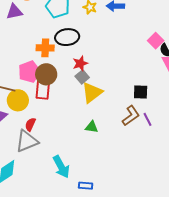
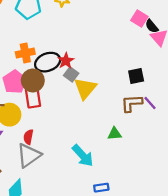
black ellipse: (67, 37) -> (48, 62), moved
brown L-shape: (131, 116) -> (132, 103), turned -135
green triangle: (92, 127) -> (115, 134), moved
cyan arrow: (61, 167) -> (83, 156), moved

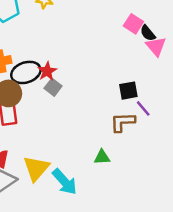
yellow triangle: (85, 88) -> (36, 168), moved
purple line: (150, 103) -> (143, 108), moved

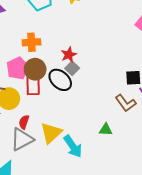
black ellipse: (26, 72) -> (60, 80), moved, turned 55
brown L-shape: (123, 122) -> (126, 103), turned -130

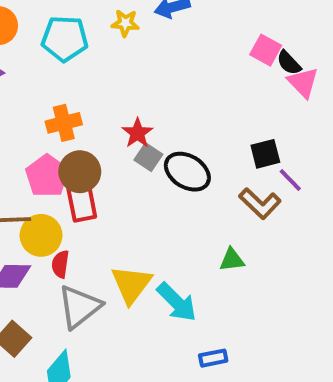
black ellipse: (60, 80) -> (187, 172), moved
red semicircle: (24, 122) -> (60, 264), moved

